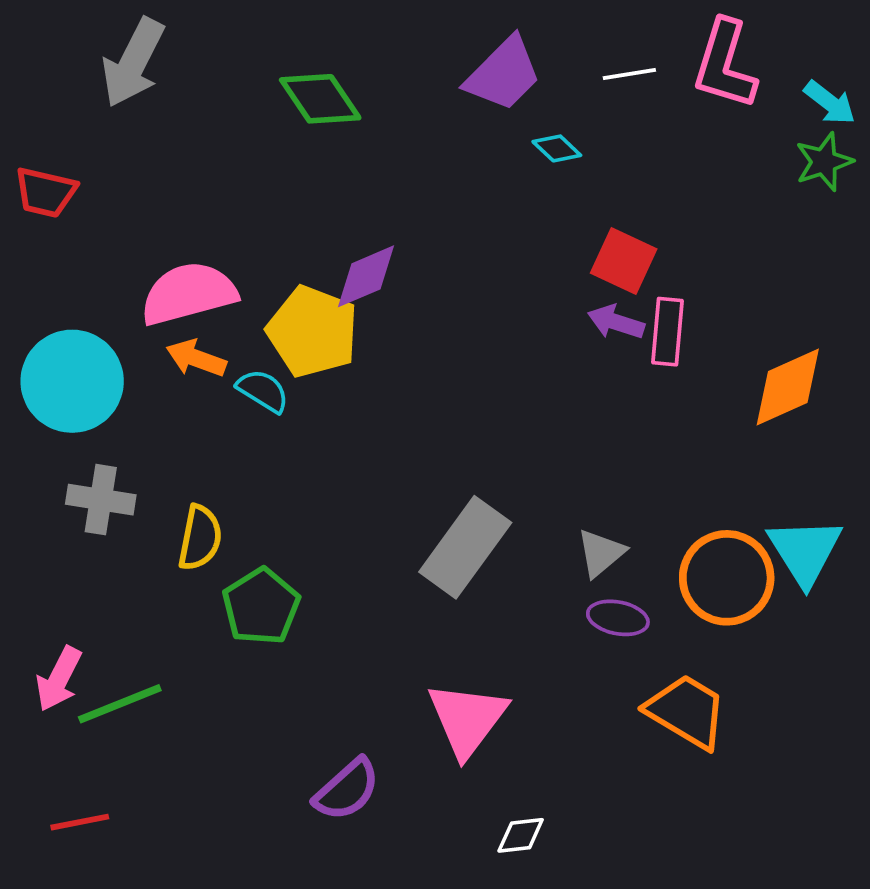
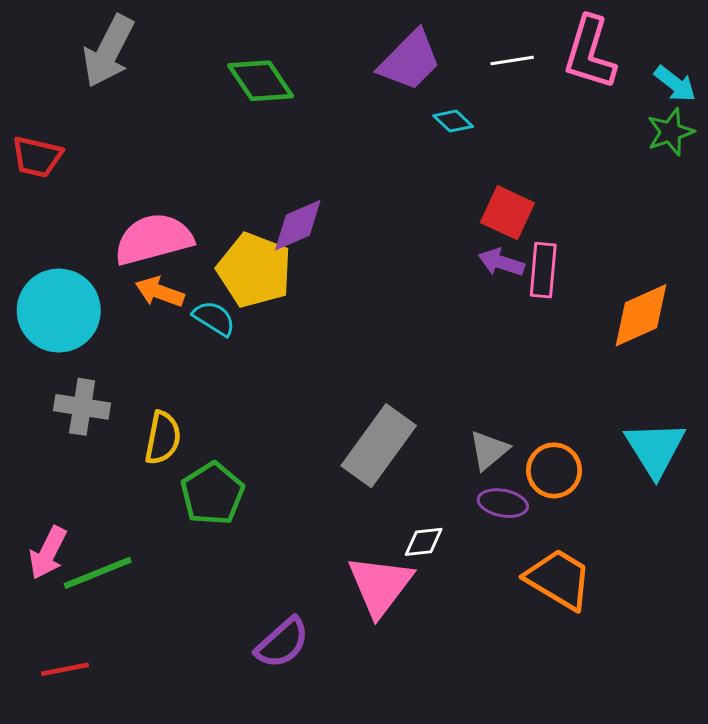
orange circle: (727, 578) -> (554, 470), moved, size x0.7
white diamond: (521, 835) -> (424, 542), moved

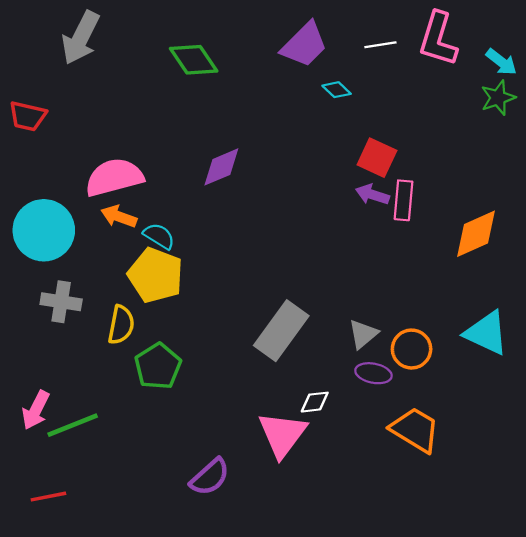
yellow pentagon: (254, 270) -> (156, 275), moved
cyan triangle: (655, 449) -> (486, 333), turned -33

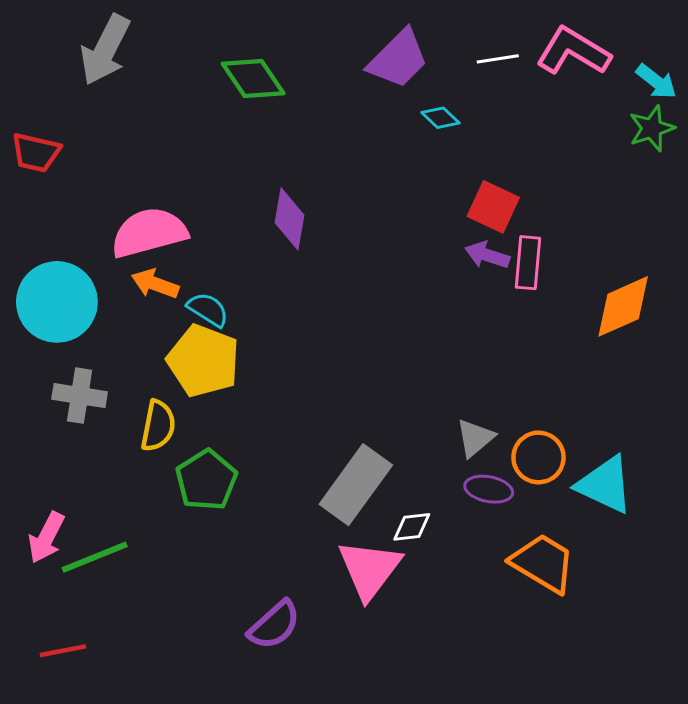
pink L-shape: (438, 39) -> (573, 51), turned 104
purple diamond: (221, 167) -> (289, 219), turned -57
gray rectangle: (281, 331) -> (356, 485), moved
cyan triangle: (486, 333) -> (605, 485), moved

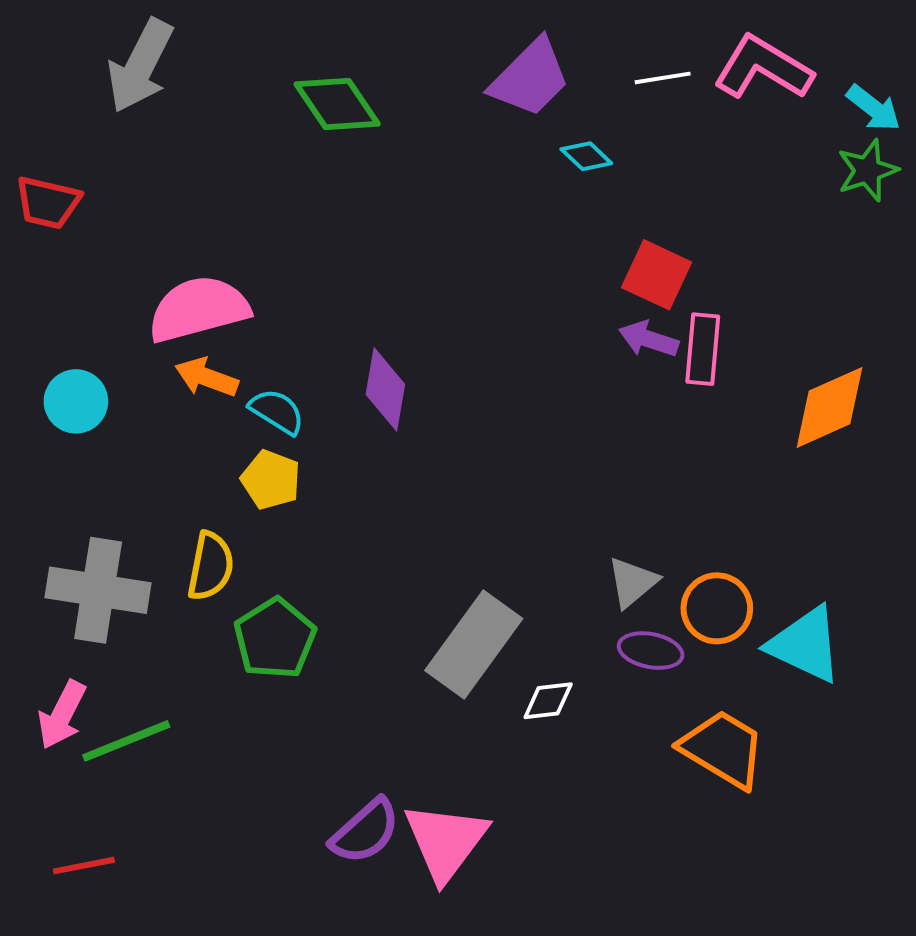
purple diamond: (289, 219) -> (385, 389), moved
cyan circle: (57, 302) -> (76, 401), size x0.6
yellow pentagon: (203, 361) -> (271, 480), size x0.6
gray cross: (80, 396) -> (98, 590), moved, size x1.4
pink triangle: (369, 569) -> (446, 841), moved

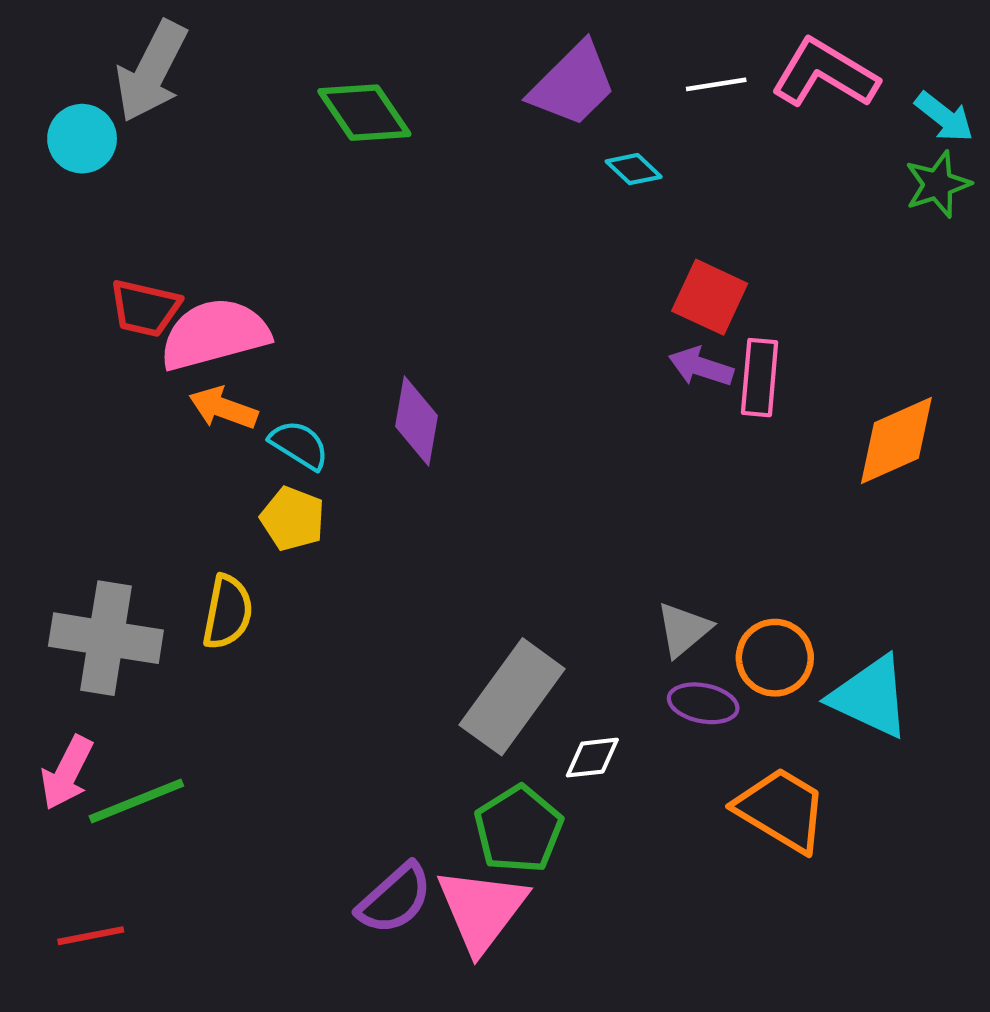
red trapezoid: (48, 202) -> (145, 308), moved
cyan circle: (76, 401) -> (82, 139), moved
green pentagon: (275, 638) -> (519, 829), moved

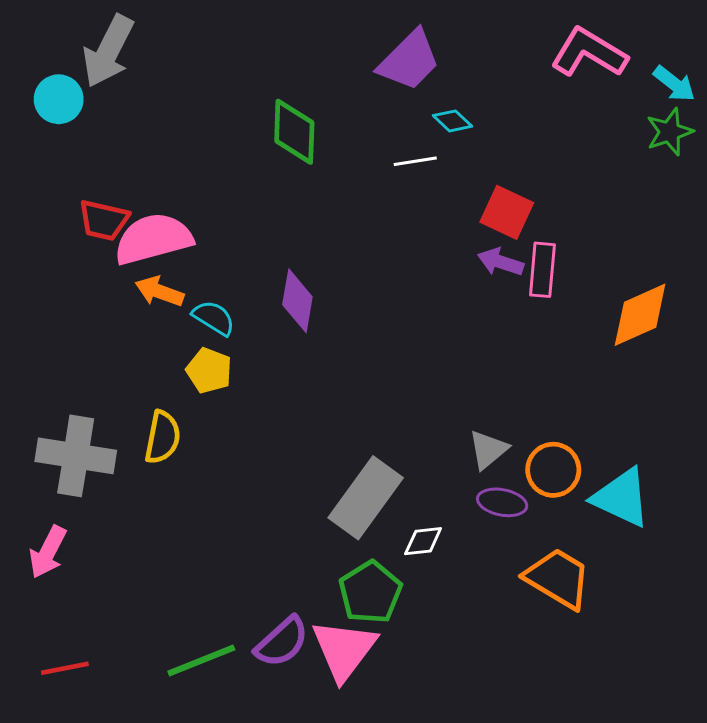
white line: (716, 84) -> (415, 161), moved
green diamond: (364, 113) -> (294, 132), moved, turned 36
green line: (136, 801) -> (201, 661), moved

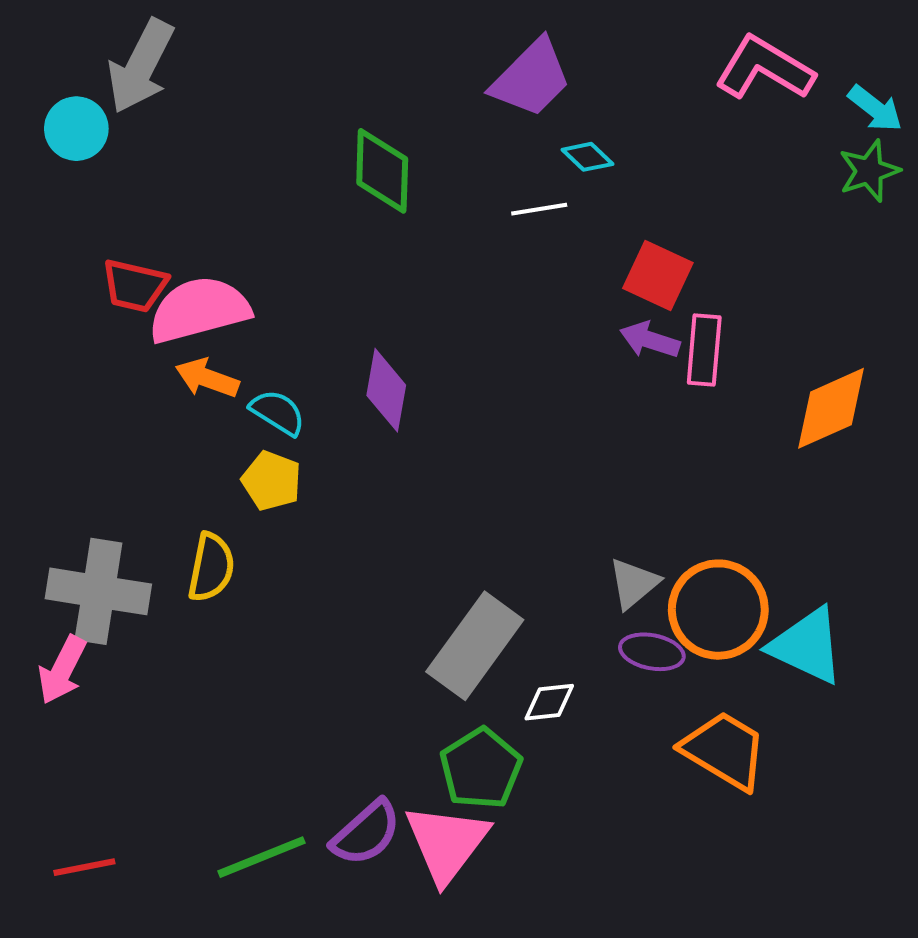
orange circle: (553, 470) -> (718, 610), size x1.4
pink arrow: (48, 552) -> (62, 670), moved

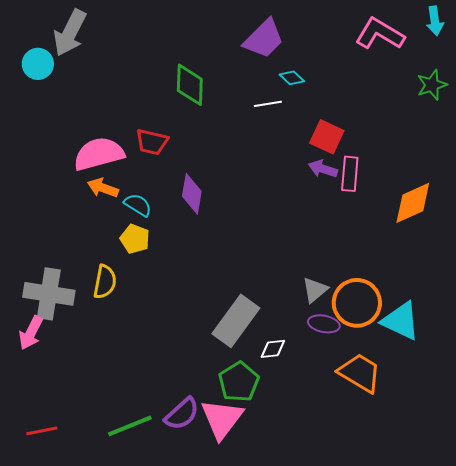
cyan arrow: (875, 108) -> (435, 21), moved, turned 44
red trapezoid: (135, 286) -> (152, 142), moved

